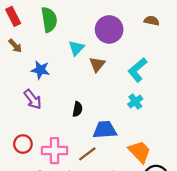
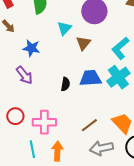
cyan cross: (135, 101) -> (118, 77), size x1.6
blue trapezoid: (105, 130) -> (90, 78), moved
brown line: (87, 154) -> (89, 125), moved

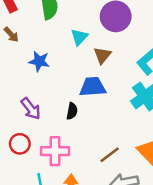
purple arrow: (24, 75) -> (31, 109), moved
blue trapezoid: (90, 78) -> (93, 87), moved
black semicircle: (65, 84) -> (72, 111), moved

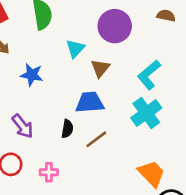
pink cross: (55, 151) -> (49, 172), size x0.6
brown line: (110, 155) -> (96, 139), moved

